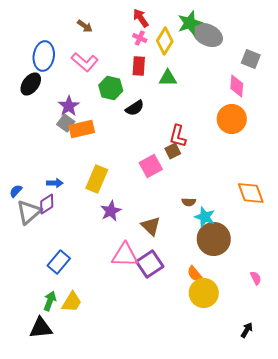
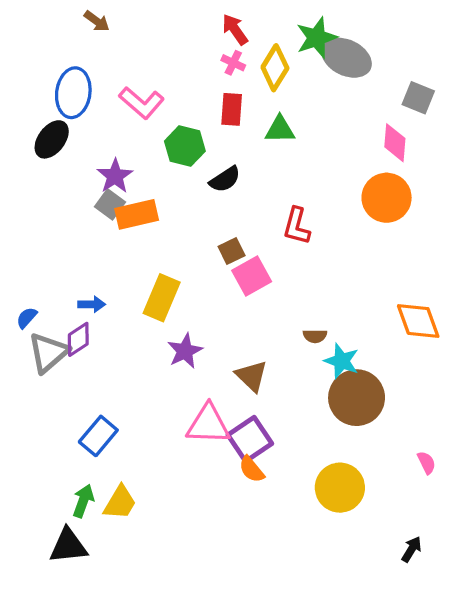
brown arrow: (85, 26) -> (97, 21), moved
brown square: (173, 151) -> (232, 251), moved
orange semicircle: (195, 274) -> (252, 469), moved

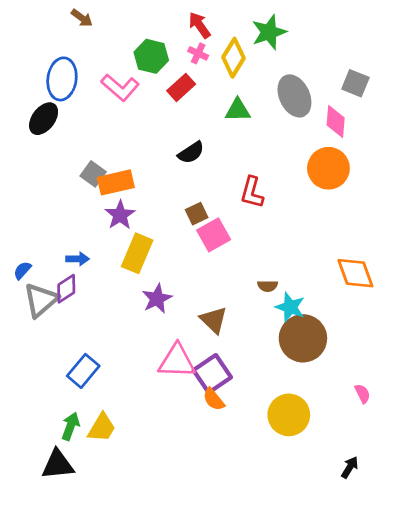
gray ellipse: (347, 58) -> (294, 96), moved, turned 39
red rectangle: (232, 109) -> (181, 87), moved, turned 44
green hexagon: (185, 146) -> (151, 56), moved
purple star: (115, 176) -> (120, 215), moved

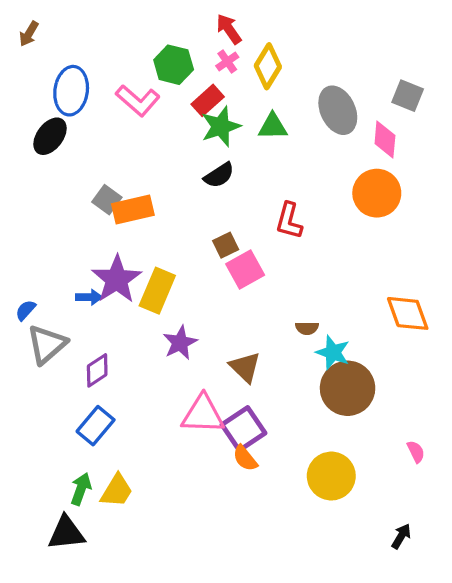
brown arrow: (82, 18) -> (29, 34), moved, turned 85
green star: (269, 32) -> (221, 126), moved
pink cross: (198, 53) -> (227, 61), turned 30
purple star: (120, 215) -> (117, 279), moved, size x1.4
purple diamond: (66, 289) -> (97, 370), moved

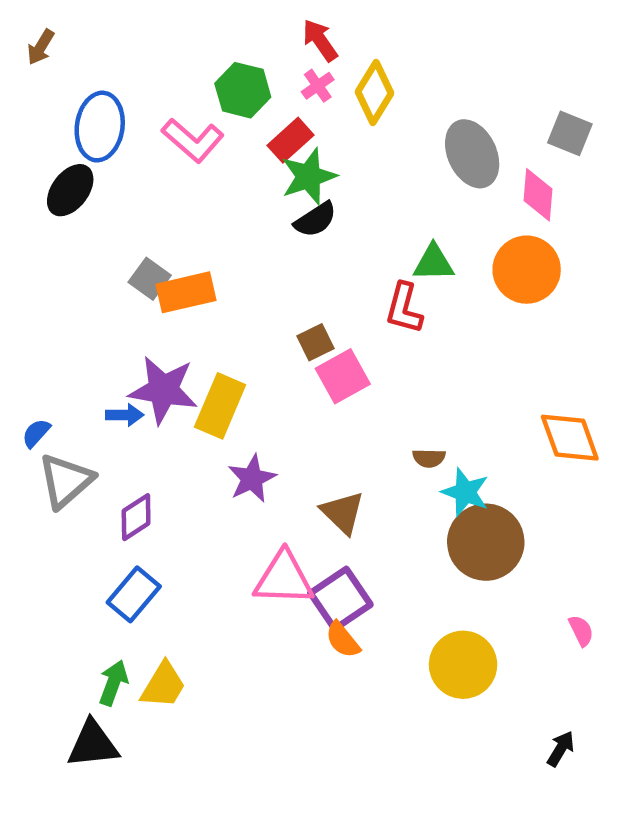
green triangle: (273, 126) -> (434, 263), moved
black semicircle: (219, 175) -> (315, 220), moved
purple star: (117, 279) -> (163, 390), turned -30

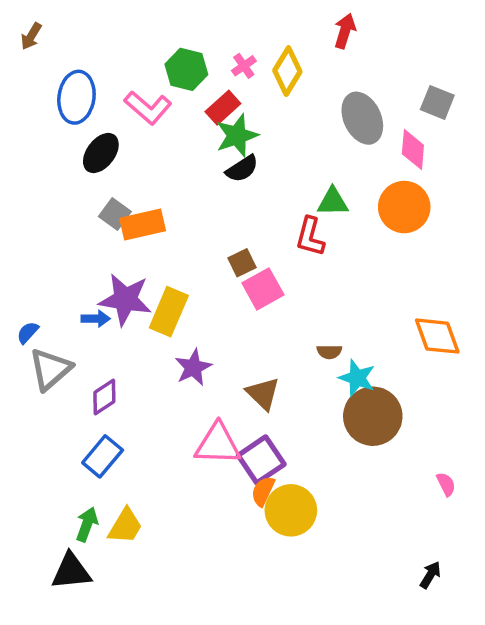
red arrow: (320, 40) -> (345, 31), moved, turned 52
black ellipse: (70, 190) -> (101, 153), moved
orange semicircle: (343, 640) -> (263, 491), turned 64
yellow circle: (463, 665) -> (291, 510), moved

